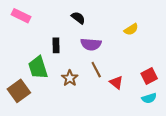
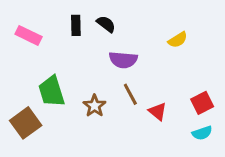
pink rectangle: (21, 16) -> (29, 35), moved
black rectangle: (56, 45) -> (76, 25), moved

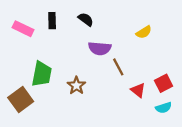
black rectangle: (76, 25) -> (52, 21), moved
green trapezoid: (51, 91) -> (42, 74), turned -152
brown line: (130, 94) -> (118, 67), moved
red triangle: (158, 111) -> (138, 90), moved

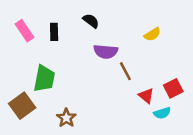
black rectangle: (52, 21) -> (54, 32), moved
pink rectangle: (23, 29) -> (25, 31), turned 30
brown star: (76, 86) -> (66, 118), moved
cyan semicircle: (164, 108) -> (162, 113), moved

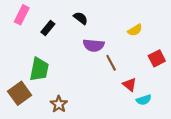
pink rectangle: (25, 31) -> (22, 15), moved, turned 60
black rectangle: (54, 32) -> (48, 28), turned 40
red square: (173, 88) -> (157, 58), moved

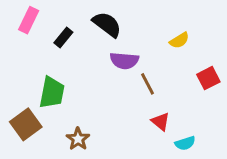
black semicircle: (81, 18) -> (107, 24), size x1.5
red triangle: (130, 85) -> (161, 122), moved
cyan semicircle: (144, 100) -> (185, 143), moved

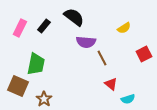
pink rectangle: (29, 20) -> (20, 28), moved
brown square: (26, 124) -> (18, 86), turned -30
brown star: (78, 139) -> (44, 99), moved

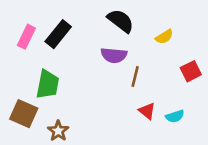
black semicircle: (74, 17) -> (121, 21), moved
black rectangle: (44, 26) -> (58, 34), size x1.5
brown line: (102, 58) -> (135, 76), turned 42
cyan semicircle: (128, 99) -> (175, 116), moved

